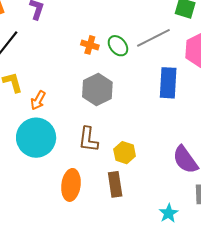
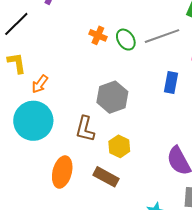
blue rectangle: (168, 83) -> (171, 82), size x0.7
gray hexagon: (97, 90) -> (112, 97), moved
brown rectangle: (115, 184) -> (106, 177), turned -60

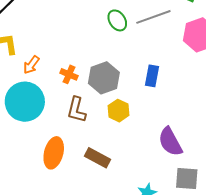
orange cross: (98, 35) -> (69, 74), moved
blue rectangle: (171, 82) -> (152, 76), moved
yellow hexagon: (119, 146) -> (118, 111), moved

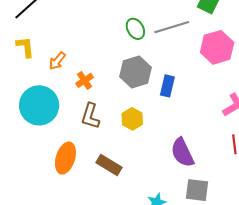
orange arrow: (31, 65) -> (57, 61), moved
orange cross: (69, 74) -> (85, 80), turned 30
gray hexagon: (104, 78) -> (136, 72), moved

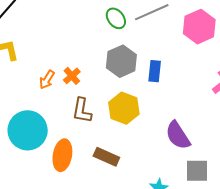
orange arrow: (57, 61) -> (47, 80), moved
cyan circle: (39, 105) -> (28, 130), moved
yellow hexagon: (132, 119) -> (124, 108), size x1.4

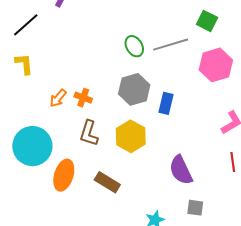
orange cross: (72, 76) -> (83, 98), turned -36
gray square: (197, 171) -> (195, 208), size x0.7

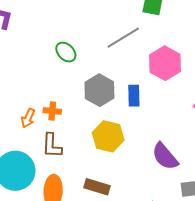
green ellipse: (134, 46) -> (66, 52), moved
pink hexagon: (216, 65) -> (165, 63), moved
brown L-shape: (89, 133) -> (52, 146), moved

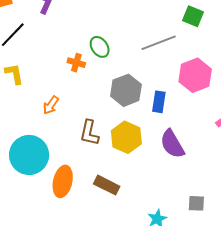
orange cross: (52, 111) -> (76, 63), moved
brown L-shape: (52, 146) -> (89, 133), moved
purple semicircle: (165, 156) -> (172, 144), moved

